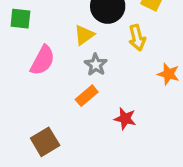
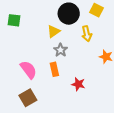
pink semicircle: (43, 60) -> (28, 70), moved, turned -66
orange rectangle: (87, 96) -> (54, 69), turned -64

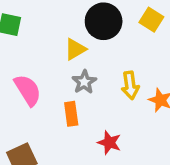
yellow arrow: (87, 34) -> (130, 85), moved
pink semicircle: (28, 70) -> (28, 90), moved

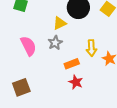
gray star: (84, 82) -> (55, 43), moved
orange rectangle: (71, 114) -> (72, 64), moved, turned 72

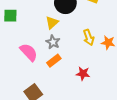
orange rectangle: (72, 64) -> (54, 61), moved

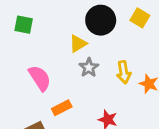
gray star: (53, 42) -> (89, 68), moved
orange rectangle: (54, 61) -> (62, 108), moved

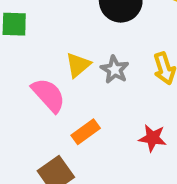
yellow triangle: (78, 44) -> (78, 65), moved

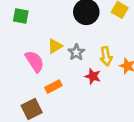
red star: (153, 138) -> (93, 76), moved

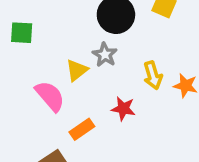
gray star: (76, 52) -> (105, 55), moved
red star: (93, 76) -> (123, 109), moved

